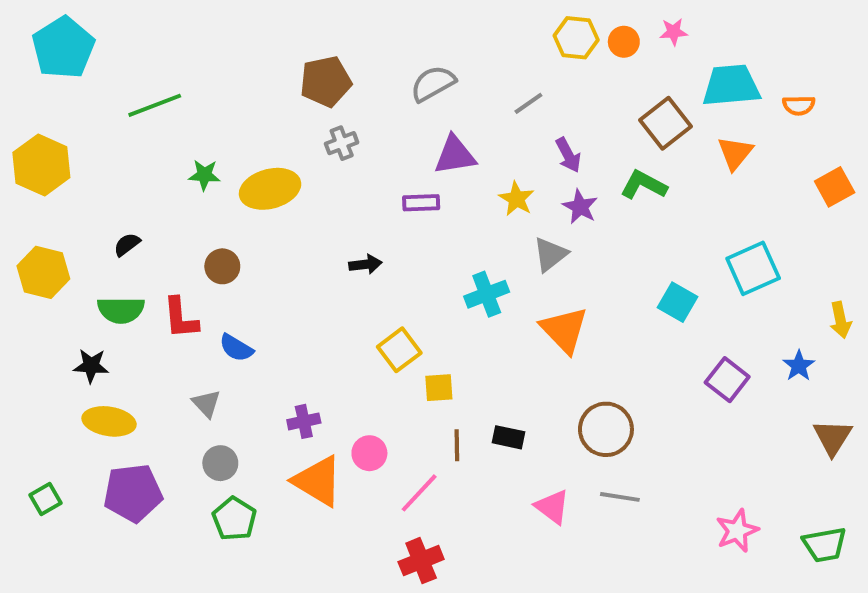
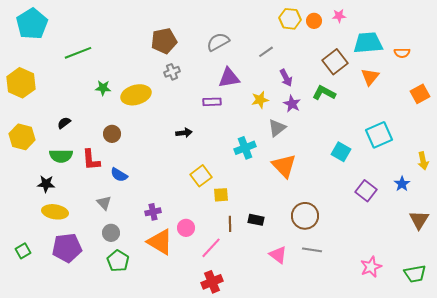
yellow star: (516, 199) -> (260, 100), turned 30

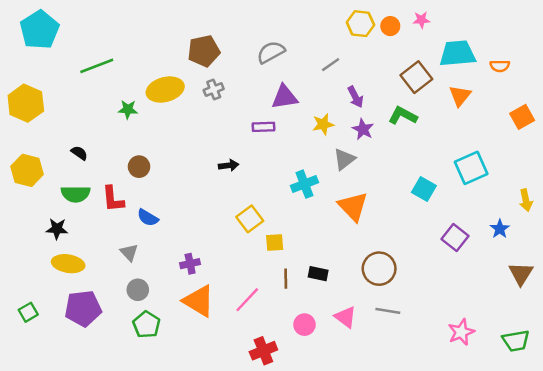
yellow ellipse: (136, 95) -> (165, 90), moved
black semicircle: (64, 123) -> (79, 153), turned 72
pink circle: (186, 228) -> (304, 325), moved
pink line: (211, 248) -> (247, 300), moved

